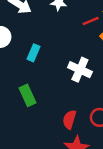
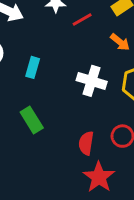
red line: (91, 21) -> (82, 19), moved

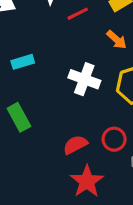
cyan rectangle: (33, 67) -> (23, 62), turned 54
red semicircle: (86, 143) -> (75, 145), turned 50

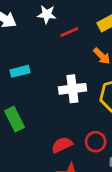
white cross: (84, 79) -> (72, 89), turned -30

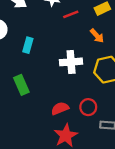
cyan rectangle: (20, 71) -> (28, 45), turned -63

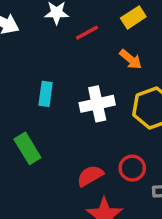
cyan rectangle: (28, 45) -> (46, 94), moved

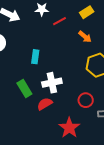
white cross: (97, 104) -> (52, 83), moved
red semicircle: (90, 176) -> (45, 104), moved

